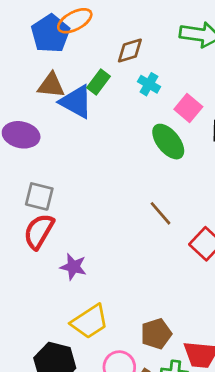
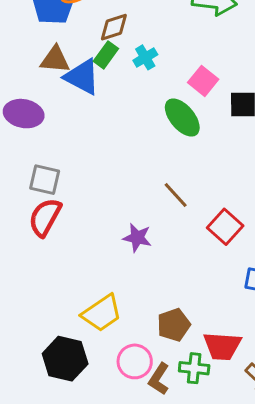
brown diamond: (130, 51) -> (114, 27), moved
cyan cross: (149, 84) -> (145, 57), moved, turned 30
purple star: (73, 267) -> (137, 238), moved

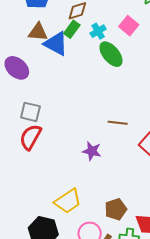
pink square: (203, 81) -> (129, 26), moved
purple ellipse: (24, 114) -> (17, 68), turned 30
green ellipse: (182, 118) -> (111, 54), moved
brown line: (176, 195) -> (118, 123), turned -42

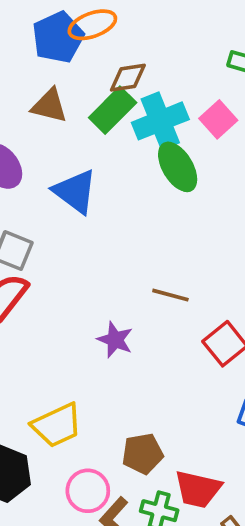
green rectangle: (72, 29) -> (113, 110), size x1.4
cyan cross: (98, 31) -> (160, 121), size x1.8
blue triangle: (56, 44) -> (75, 191), moved

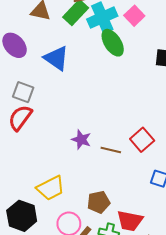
brown line: (170, 295) -> (111, 150), moved

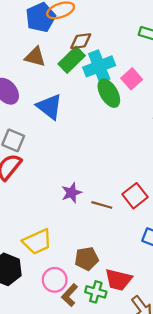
pink square: (134, 16) -> (132, 79), moved
purple star: (81, 140) -> (72, 193), turned 30

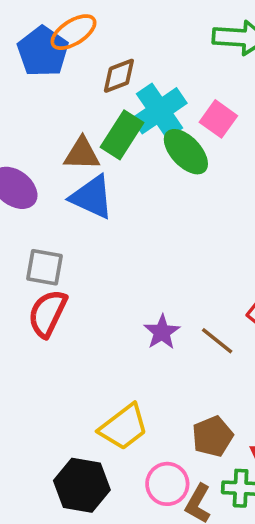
brown triangle: (35, 57) -> (82, 154), moved
green rectangle: (72, 60) -> (122, 135), moved
brown line: (102, 205) -> (217, 341), turned 36

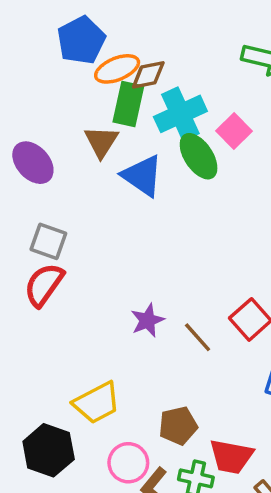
orange ellipse: (73, 32) -> (117, 69), moved
green rectangle: (122, 135) -> (128, 104), moved, turned -30
brown triangle: (82, 154) -> (101, 142), turned 51
blue triangle: (92, 197) -> (142, 176), moved

